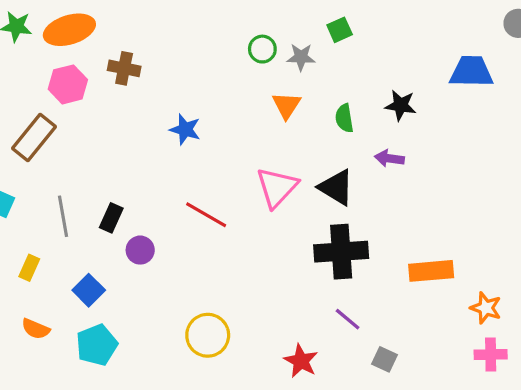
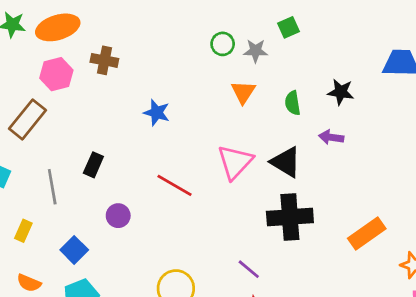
black rectangle: (111, 218) -> (93, 165), moved
orange rectangle: (431, 271) -> (367, 233), turned -30
purple line: (348, 319) -> (249, 269), moved

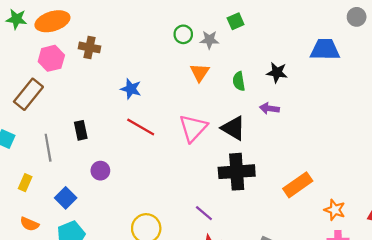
black rectangle: (93, 165) -> (81, 130), turned -36
red line: (175, 185) -> (141, 127), moved

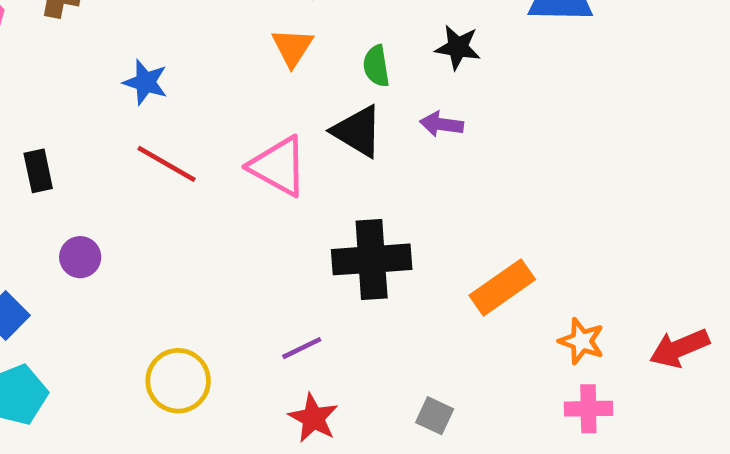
pink triangle: (193, 128) -> (278, 166), turned -44
black triangle: (233, 128) -> (358, 131), moved
purple line: (204, 213) -> (302, 348), turned -66

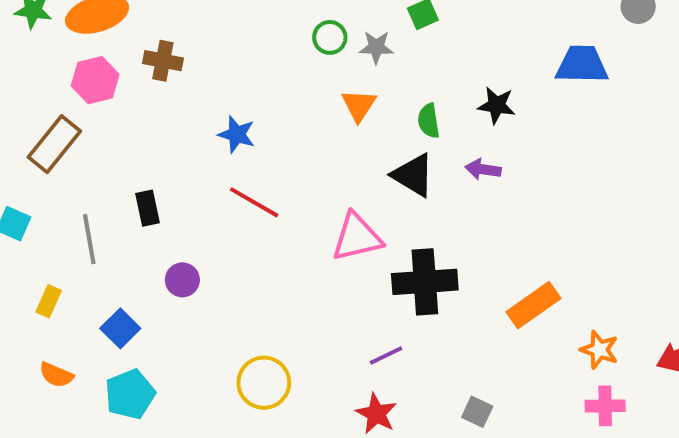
pink triangle: (278, 166) -> (357, 237), moved, turned -42
purple line: (302, 348) -> (386, 356), moved

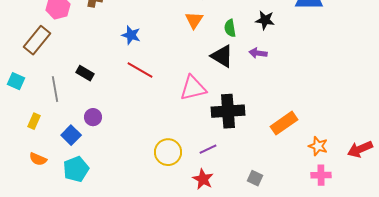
black rectangle: (147, 208) -> (85, 73), turned -48
purple circle: (182, 280) -> (93, 117), moved
yellow circle: (264, 383) -> (168, 152), moved

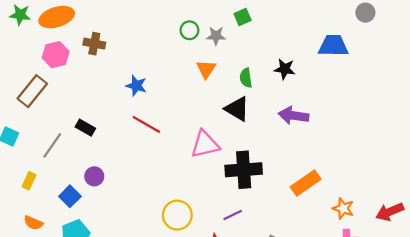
purple arrow: (258, 53) -> (293, 116), moved, size x1.5
gray line: (55, 89) -> (52, 145), turned 45
purple line: (208, 149) -> (233, 215), moved

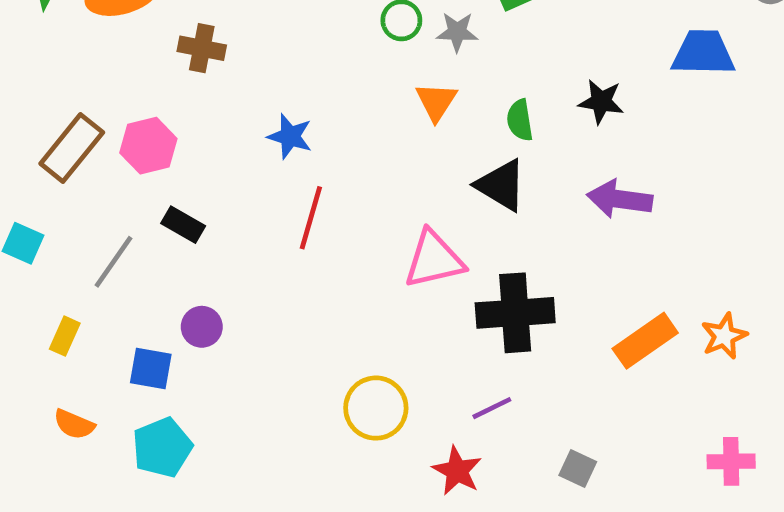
pink hexagon: (56, 55) -> (148, 146), moved
red line: (146, 124) -> (311, 218), turned 76
blue square: (70, 196) -> (151, 369), turned -35
orange star: (343, 208) -> (724, 336), moved, turned 30

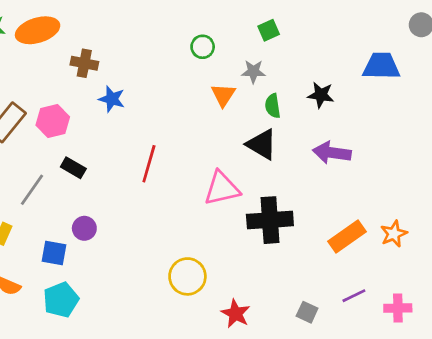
gray star: (457, 32) -> (253, 72), moved
blue star: (290, 136) -> (112, 99), moved
purple line: (492, 408) -> (354, 296), moved

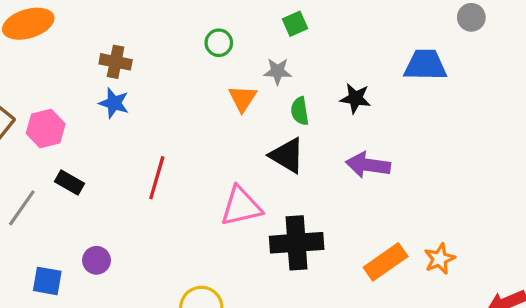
brown cross: (84, 63) -> (116, 62), moved
purple circle: (84, 228) -> (96, 260), moved

